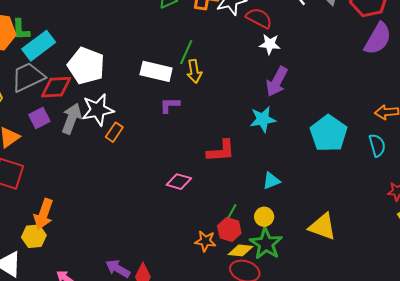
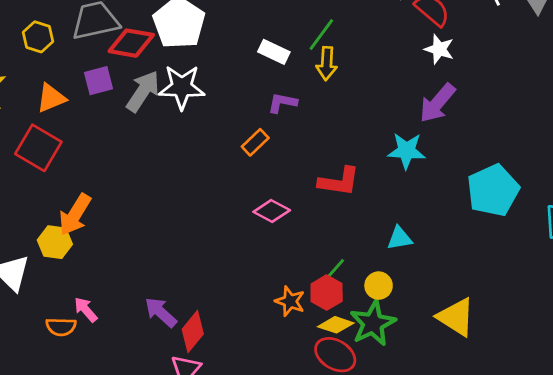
white rectangle: (156, 71) -> (274, 52), size x0.7
orange rectangle: (114, 132) -> (255, 142), moved

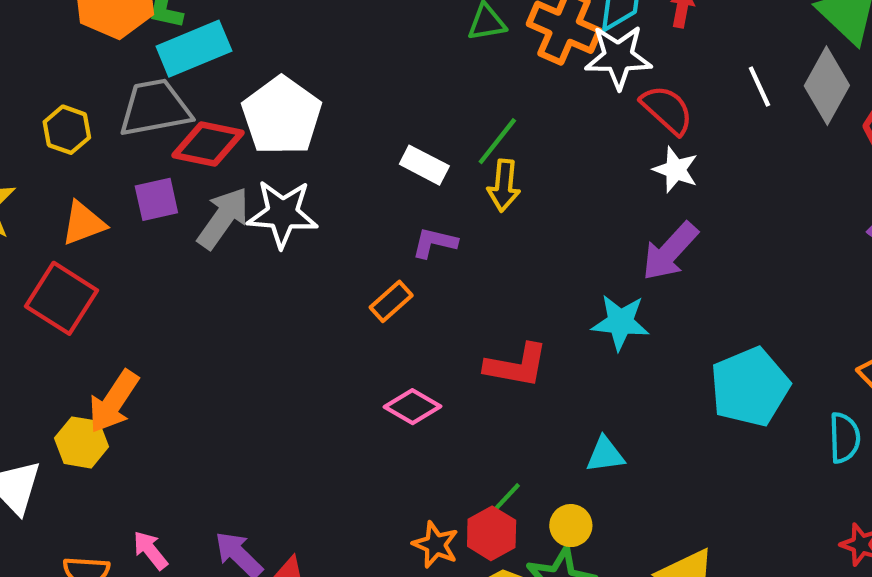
pink arrow: (86, 310) -> (150, 550), moved

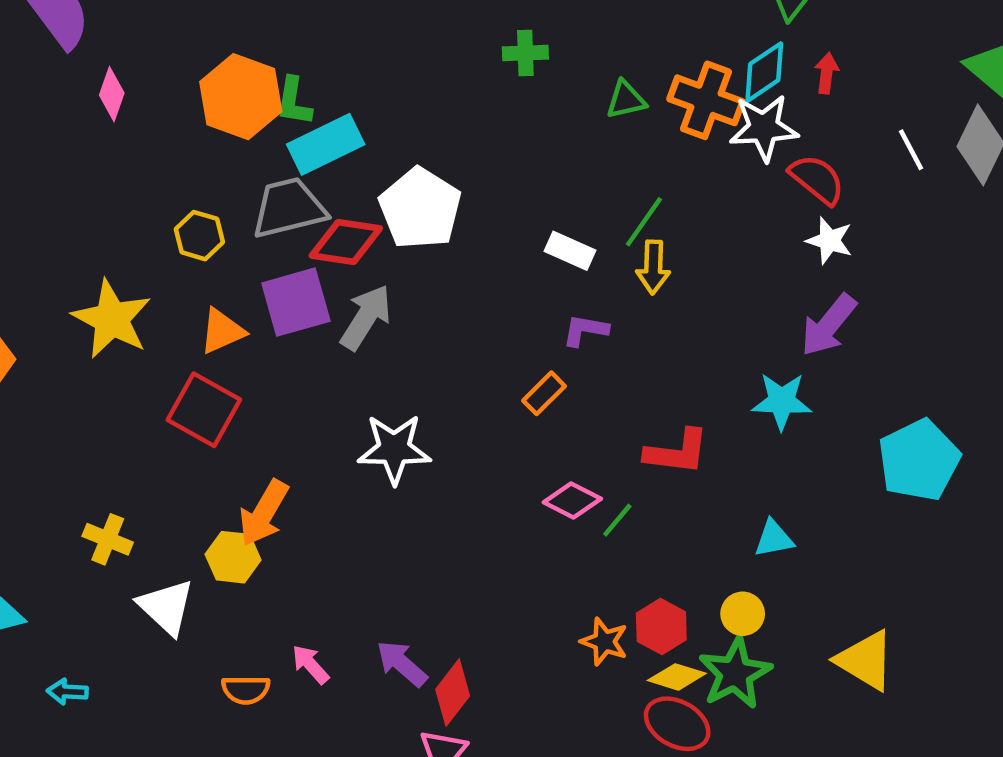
purple square: (156, 199) -> (296, 302), size x1.5
white star: (282, 214) -> (394, 449), moved
green line: (505, 498) -> (617, 520), moved

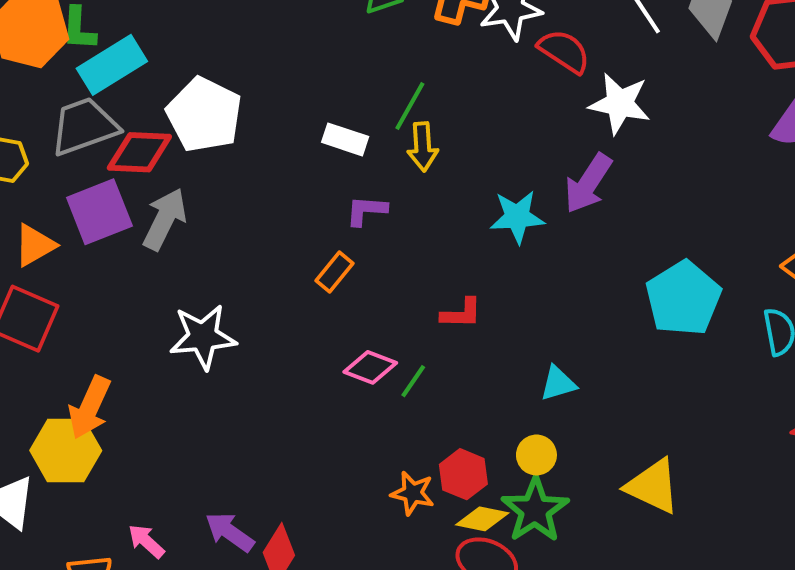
white star: (829, 241) -> (620, 104), moved, size x1.4
cyan star: (782, 401) -> (517, 217), moved
red L-shape: (677, 452) -> (461, 313), size x0.7
yellow hexagon: (233, 557) -> (66, 451), size x1.4

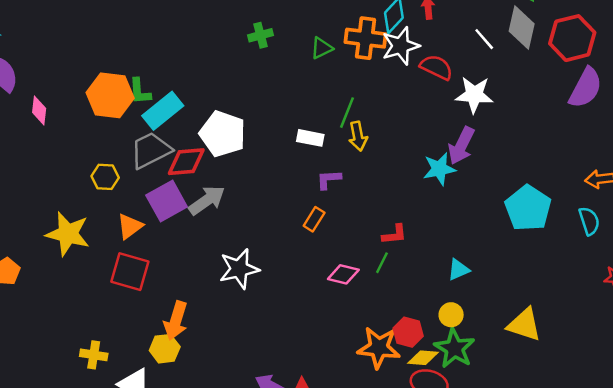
cyan star: (517, 217) -> (439, 169), moved
gray arrow: (165, 219) -> (207, 200), turned 36
green line: (413, 381) -> (382, 263), moved
yellow hexagon: (66, 451) -> (165, 349), size x0.7
orange star: (413, 493) -> (379, 348), size x1.6

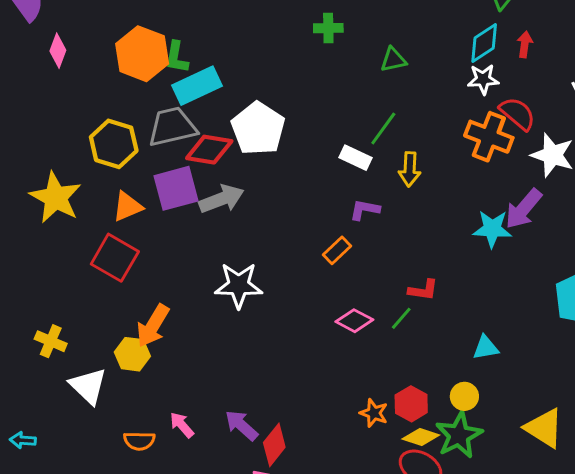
orange cross: (366, 38) -> (489, 137), moved
white star: (401, 46) -> (483, 79), size x0.7
green line: (347, 113) -> (383, 129), moved
yellow hexagon: (105, 177) -> (114, 144), size x1.5
orange star: (379, 348) -> (374, 413), size x0.6

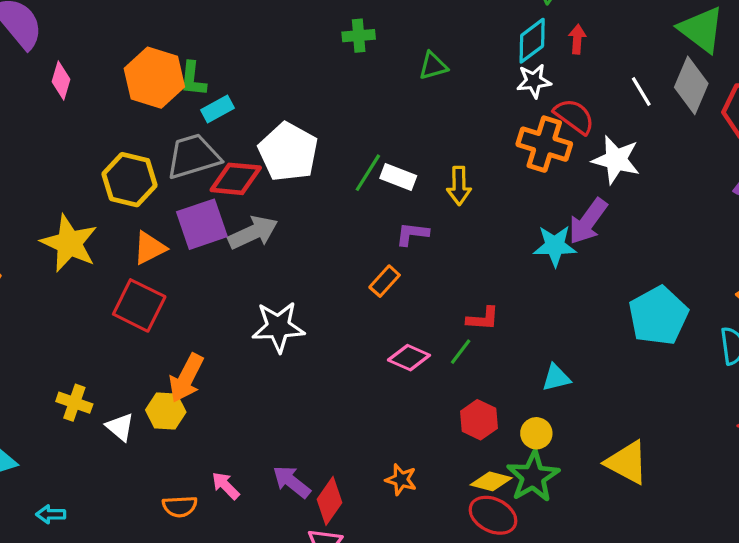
cyan rectangle: (197, 86) -> (218, 109), size x0.6
green line: (383, 129) -> (368, 173), moved
white triangle: (88, 386) -> (120, 427), moved, size x0.7
red hexagon: (411, 404) -> (479, 420), moved
orange star: (374, 413) -> (401, 480), moved

